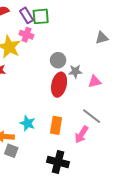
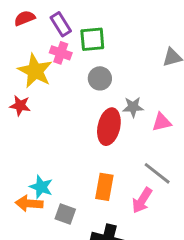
green square: (41, 16) -> (92, 39), moved
gray circle: (58, 60) -> (100, 78), moved
cyan star: (27, 123) -> (41, 187), moved
gray square: (11, 151) -> (65, 214), moved

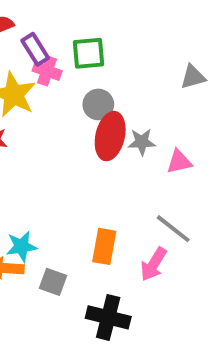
purple rectangle: (61, 24) -> (35, 49), moved
red ellipse: (109, 127) -> (110, 136), moved
cyan star: (41, 187) -> (21, 246), turned -30

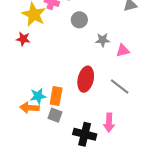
red ellipse: (110, 136) -> (86, 79), moved
orange rectangle: (104, 246) -> (56, 96), moved
pink arrow: (154, 264) -> (109, 123), moved, turned -30

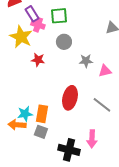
red star: (23, 39) -> (38, 60), moved

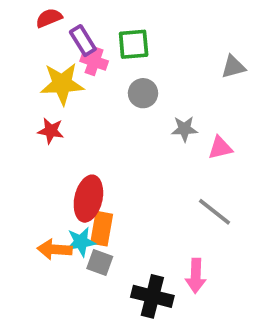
yellow star: (21, 37) -> (62, 84), turned -30
red star: (38, 60) -> (51, 131), moved
red ellipse: (70, 98) -> (88, 199), moved
cyan star: (25, 114) -> (81, 242), moved

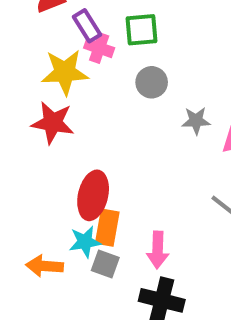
red star: (51, 131) -> (53, 123), size x1.5
orange arrow: (55, 249) -> (45, 266), moved
pink arrow: (196, 276) -> (158, 250), moved

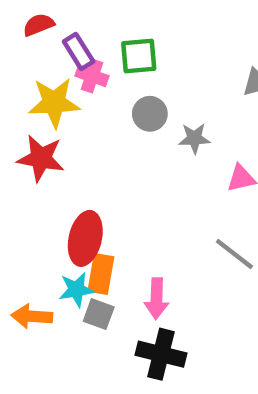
gray star: (196, 121) -> (194, 138), moved

